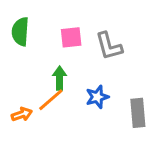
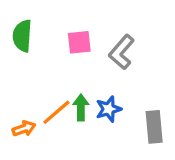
gray L-shape: (109, 46) -> (122, 52), turned 56
green arrow: (60, 78) -> (81, 107), moved

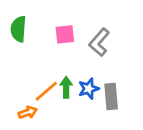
gray rectangle: (154, 127) -> (111, 97), moved
orange arrow: (24, 129) -> (28, 112), moved

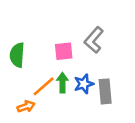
green semicircle: (18, 29) -> (17, 55), moved
pink square: (65, 34) -> (64, 51), moved

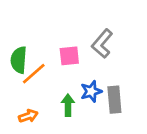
green arrow: (62, 83) -> (68, 105), moved
orange line: (44, 86) -> (34, 74), moved

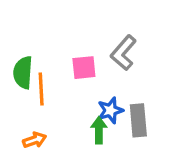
orange line: (34, 74) -> (41, 89), turned -52
green arrow: (68, 105) -> (99, 130), moved

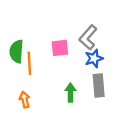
blue star: (110, 110) -> (94, 58), moved
orange arrow: (35, 140) -> (25, 100), turned -84

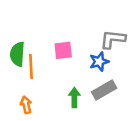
gray L-shape: (88, 37) -> (113, 39), moved, turned 55
gray rectangle: (99, 86) -> (104, 90), turned 65

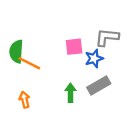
pink square: (63, 50) -> (74, 47), moved
orange line: (31, 66) -> (29, 63), turned -60

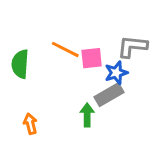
orange line: (29, 63) -> (65, 49), moved
gray rectangle: (99, 86) -> (109, 95), moved

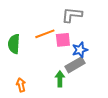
gray L-shape: (132, 47) -> (72, 15), moved
orange line: (65, 49) -> (45, 34), turned -48

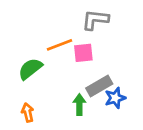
green semicircle: (14, 44) -> (30, 69), moved, turned 48
blue star: (80, 50) -> (115, 98), moved

